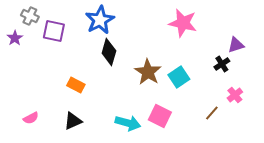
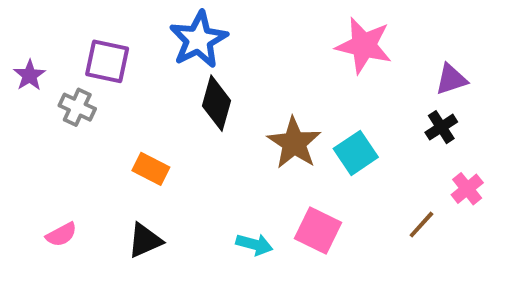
gray cross: (30, 16) -> (77, 107), moved
purple triangle: (236, 45) -> (451, 79), moved
cyan arrow: (128, 123) -> (254, 244), size x0.7

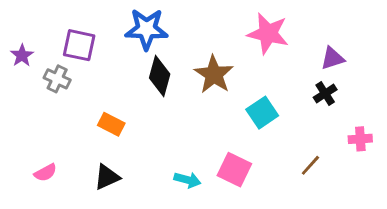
blue star: (199, 40) -> (146, 29), turned 30
brown star: (294, 143) -> (214, 74), moved
pink cross: (467, 189) -> (360, 139), moved, turned 35

